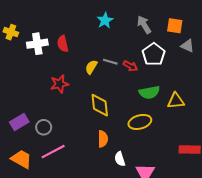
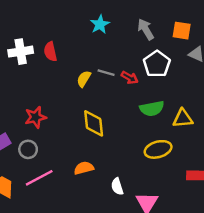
red star: (60, 84) -> (35, 117), moved
yellow ellipse: (140, 122) -> (158, 149), moved
orange semicircle: (103, 139) -> (84, 168), moved, turned -105

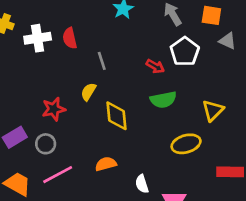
gray line: (106, 73) -> (102, 61), moved, turned 56
yellow semicircle: (84, 79) -> (88, 92), moved
green semicircle: (152, 109) -> (163, 100), moved
yellow triangle: (183, 118) -> (213, 110), turned -40

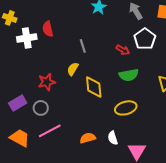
white cross: (38, 38) -> (27, 38), moved
red semicircle: (70, 38) -> (48, 29), moved
yellow ellipse: (186, 144) -> (126, 108), moved
orange semicircle: (106, 164) -> (88, 138), moved

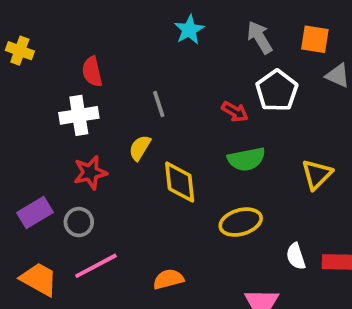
white cross: (27, 38) -> (79, 115), moved
white semicircle: (113, 138) -> (296, 256), moved

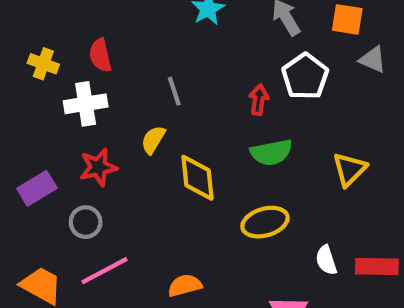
yellow cross: (20, 51) -> (43, 64), moved
red arrow: (235, 112) -> (259, 100), turned -112
purple rectangle: (35, 213) -> (37, 188), moved

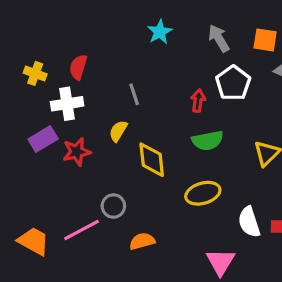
red semicircle: (100, 55) -> (78, 67), turned 30
purple rectangle: (37, 188) -> (43, 139), moved
gray circle: (86, 222) -> (113, 206), moved
white semicircle: (326, 260) -> (249, 222), size x1.4

